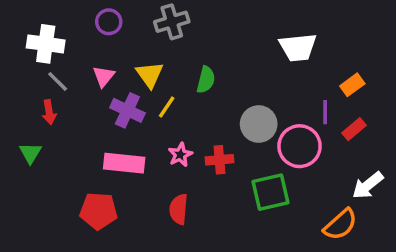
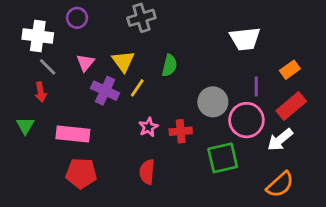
purple circle: (109, 22) -> (77, 18), moved
purple line: (325, 112) -> (256, 86), moved
red rectangle: (354, 129) -> (291, 106), size x1.5
pink rectangle: (124, 163) -> (73, 134), moved
white arrow: (368, 185) -> (280, 140), moved

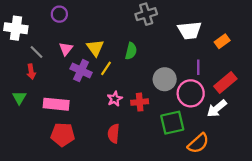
gray cross: (141, 18) -> (146, 14), moved
white cross: (38, 36) -> (16, 28), moved
orange rectangle: (290, 70) -> (222, 41), moved
orange semicircle: (280, 184) -> (198, 143), moved

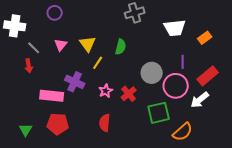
purple cross: (81, 71) -> (75, 82), moved
green triangle: (19, 98) -> (26, 130), moved
red cross: (140, 102) -> (129, 94), turned -35

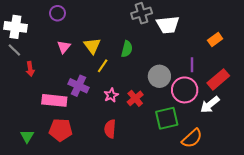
white trapezoid: (175, 28) -> (168, 25), moved
gray line: (34, 48) -> (14, 50), moved

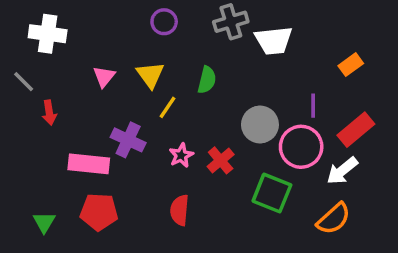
purple circle: (57, 13) -> (164, 22), moved
white cross: (15, 27) -> (48, 34), moved
green square: (167, 118) -> (272, 193), turned 35
orange semicircle: (192, 138) -> (334, 219), moved

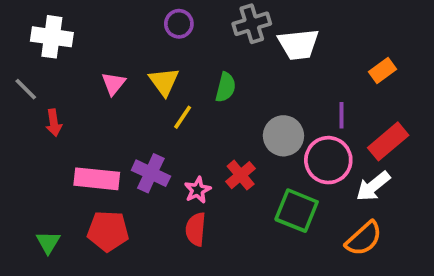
purple cross: (128, 140) -> (151, 173), moved
pink star: (181, 155) -> (198, 190), moved

